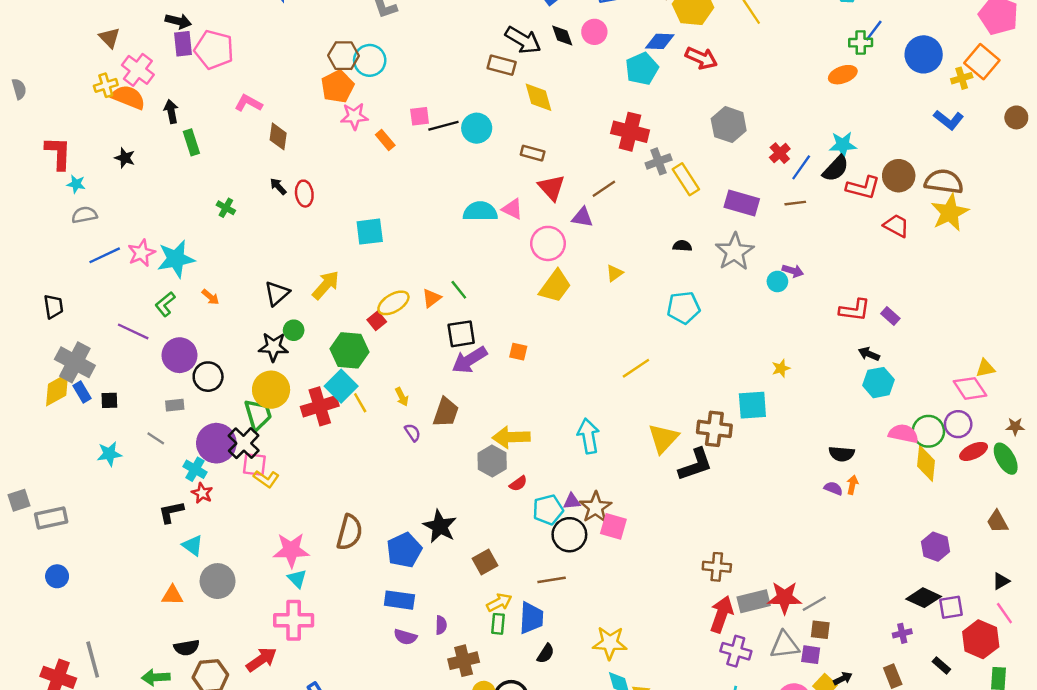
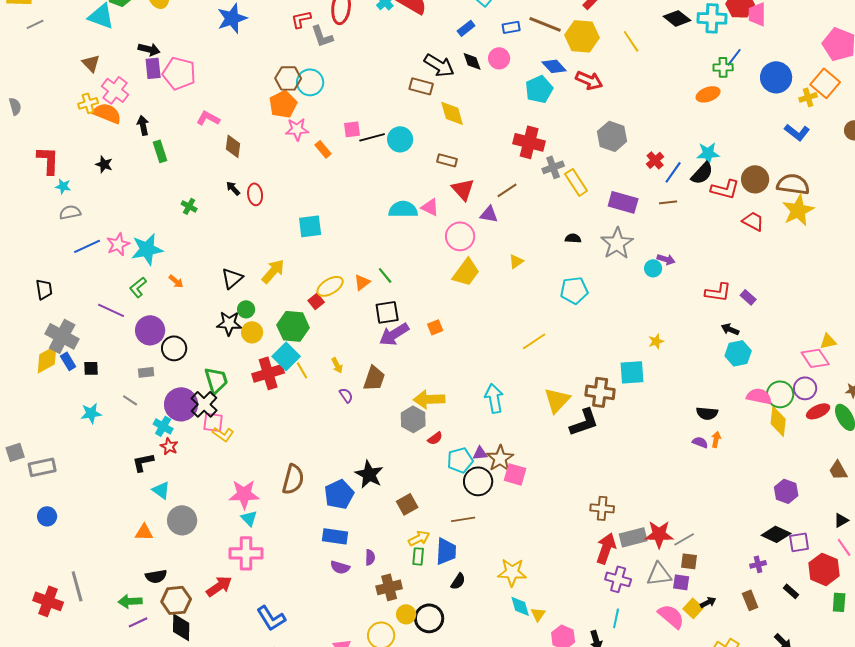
blue diamond: (660, 41) -> (554, 66), turned 45
orange square: (518, 352) -> (435, 327), turned -35
yellow circle: (271, 390) -> (252, 332), moved, size x0.7

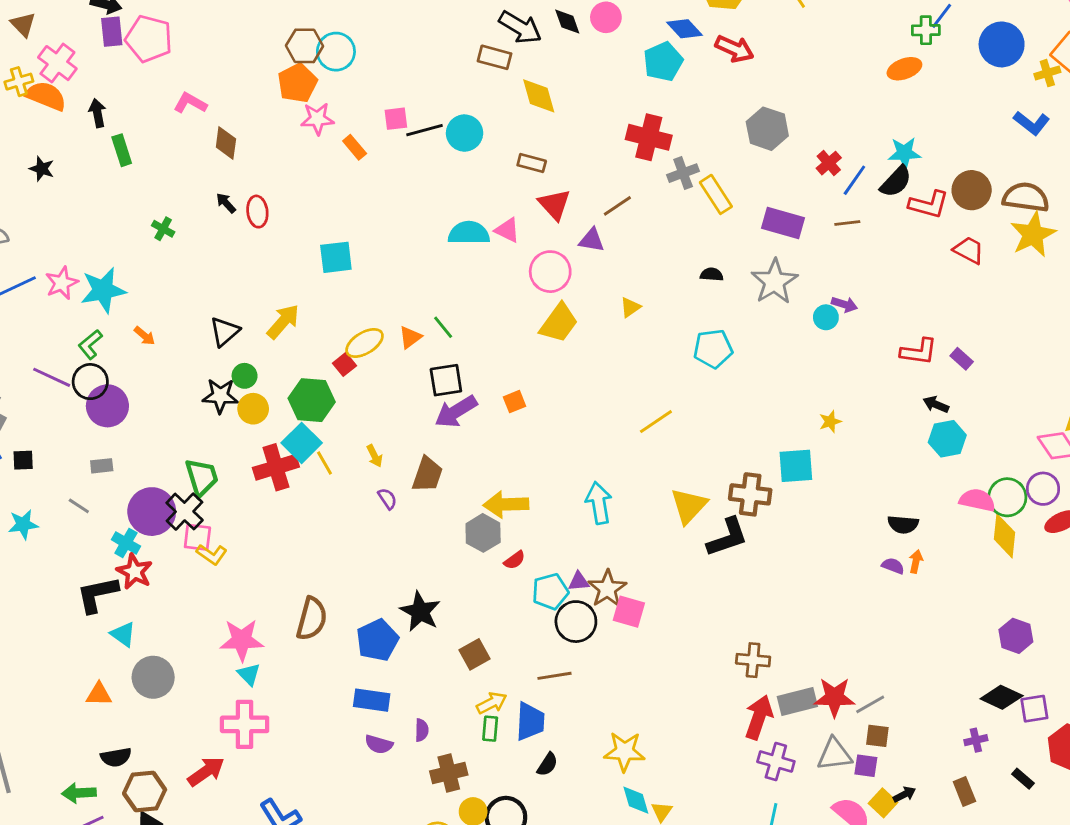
black circle: (174, 348) -> (90, 382), moved
red star: (169, 446) -> (135, 572), size x1.4
black L-shape: (143, 462) -> (97, 594), size x1.4

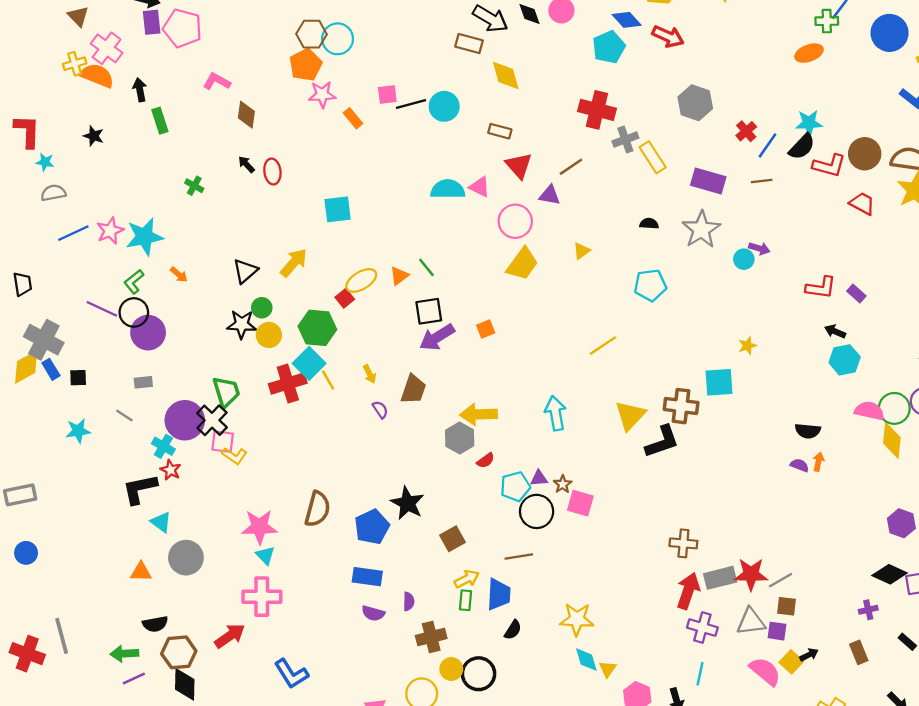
red star: (135, 572) -> (171, 470), size x0.7
brown star: (607, 589) -> (563, 484), size x0.6

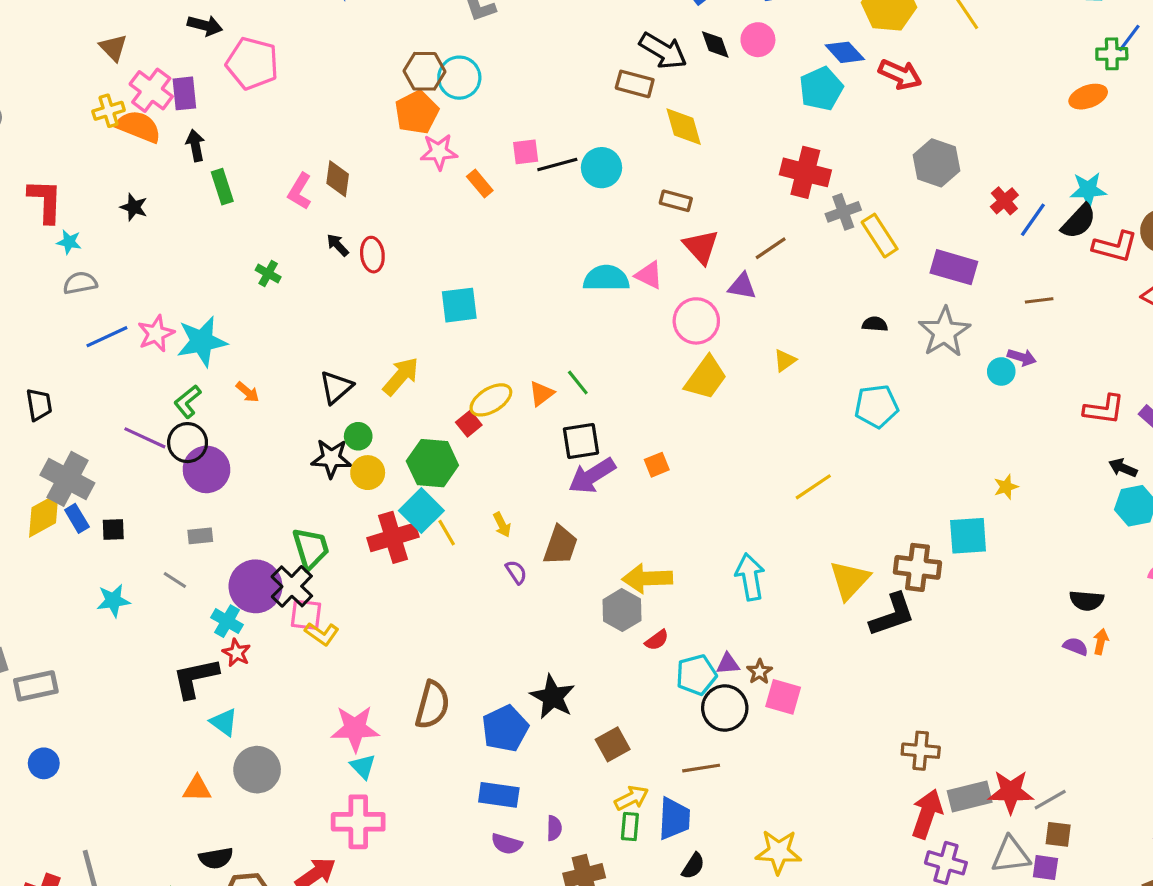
purple rectangle: (152, 22) -> (184, 93), moved
pink L-shape: (217, 81) -> (300, 191), moved, turned -88
brown line: (762, 181) -> (1039, 300), moved

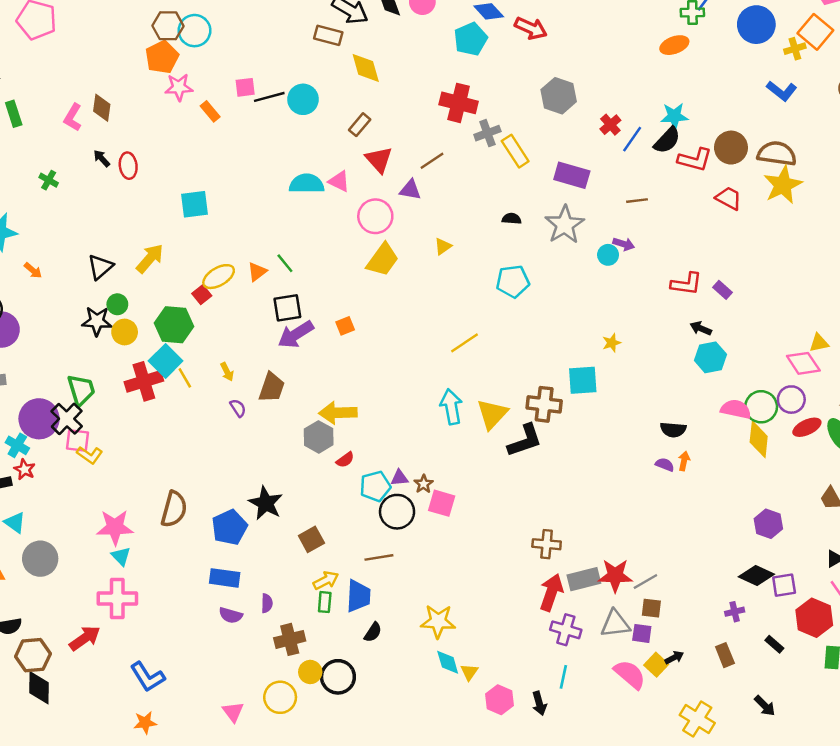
brown rectangle: (676, 201) -> (360, 125), turned -65
cyan arrow: (750, 577) -> (451, 407), moved

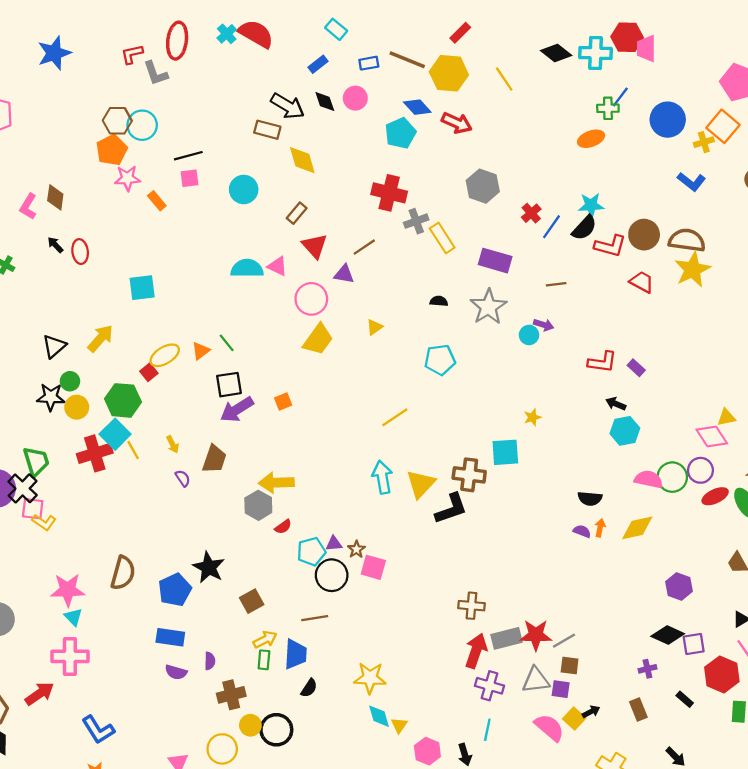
black line: (269, 97) -> (188, 156), moved
yellow diamond: (759, 439) -> (637, 528), moved, turned 72

